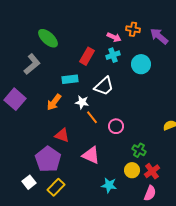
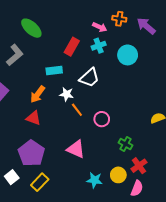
red triangle: (62, 135) -> (33, 118), moved
yellow circle: (132, 170) -> (118, 175), moved

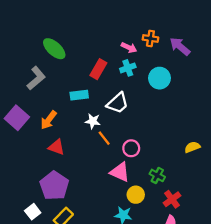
orange arrow: (38, 94) -> (49, 120), moved
pink triangle: (76, 149) -> (120, 172), moved
yellow circle: (118, 175) -> (136, 195), moved

